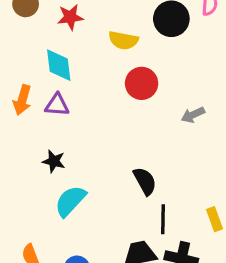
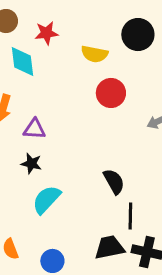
cyan diamond: (59, 65) -> (22, 62), moved
purple triangle: (57, 105) -> (34, 129), moved

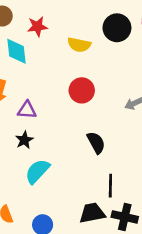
red circle: (111, 93) -> (82, 90), moved
black star: (31, 163) -> (24, 140), turned 30
black semicircle: (114, 181) -> (96, 143), moved

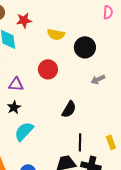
black circle: (117, 28) -> (85, 47), moved
red circle: (82, 90) -> (48, 69), moved
black semicircle: (96, 143) -> (69, 109), turned 60

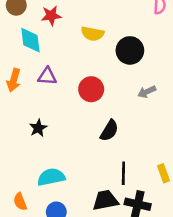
red circle: (48, 69) -> (91, 89), moved
purple triangle: (16, 84) -> (47, 76), moved
cyan semicircle: (24, 131) -> (51, 177), moved, turned 35

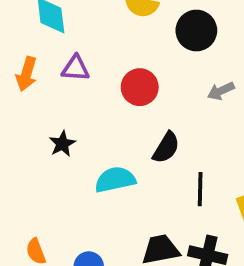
black line: (123, 173) -> (200, 189), moved
cyan semicircle: (51, 177) -> (115, 180), moved

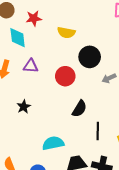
black circle: (196, 30) -> (90, 57), moved
cyan semicircle: (115, 180) -> (53, 143), moved

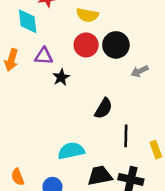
red circle: (65, 76) -> (86, 45), moved
black star: (24, 107) -> (61, 77), moved

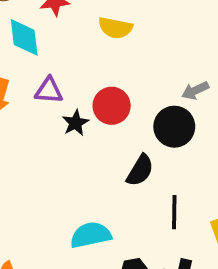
red circle: (86, 45) -> (112, 106), moved
black circle: (116, 45) -> (174, 127), moved
gray arrow: (140, 71) -> (195, 91), moved

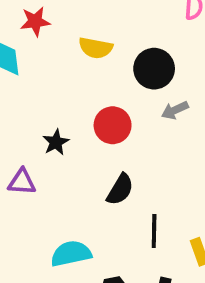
purple triangle: (49, 91) -> (22, 182), moved
red circle: (112, 106) -> (113, 125), moved
black circle: (174, 127) -> (154, 69), moved

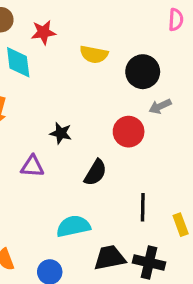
red circle: (113, 125) -> (129, 132), moved
black star: (56, 142) -> (61, 133), turned -30
black semicircle: (120, 189) -> (95, 173), moved

